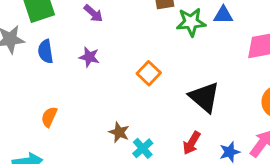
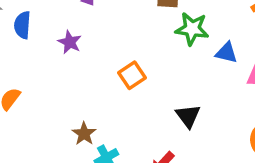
blue triangle: (223, 15) -> (226, 53), moved
black triangle: (204, 97) -> (188, 116), size x0.7

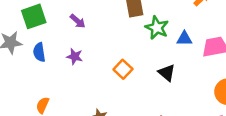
green star: (192, 29) -> (157, 28), turned 30
black triangle: (188, 116) -> (167, 73), moved

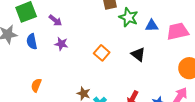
purple arrow: (78, 21) -> (55, 20), moved

